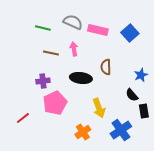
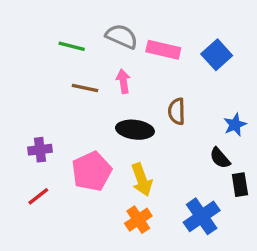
purple cross: (43, 81) -> (40, 150), moved
yellow arrow: (99, 108) -> (142, 180), moved

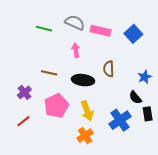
brown line: (85, 88) -> (49, 73), moved
purple cross: (40, 150) -> (24, 92), turned -32
blue cross: (202, 216) -> (120, 120), moved

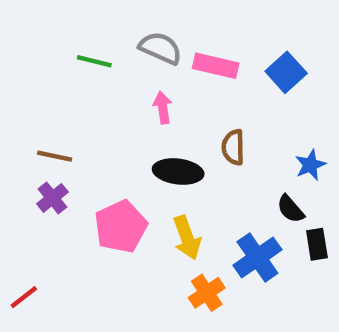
brown line: (49, 73) -> (55, 156), moved
red line: (23, 121) -> (24, 297), moved
orange cross: (85, 136) -> (207, 293), moved

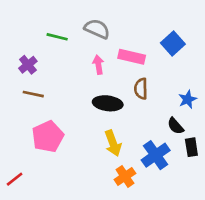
pink rectangle: (216, 66) -> (132, 57), moved
purple cross: (52, 198) -> (28, 65), moved
pink pentagon: (121, 227) -> (48, 137), moved

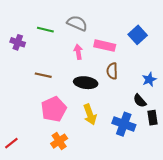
purple cross: (28, 65) -> (18, 42), moved, turned -32
brown line: (33, 94) -> (43, 75), moved
pink pentagon: (48, 137) -> (54, 109), moved
blue cross: (156, 155) -> (124, 124), turned -35
orange cross: (125, 176) -> (59, 141), moved

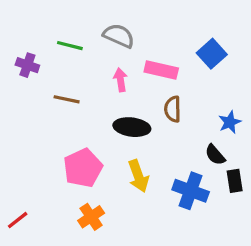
brown line: (43, 75) -> (67, 99), moved

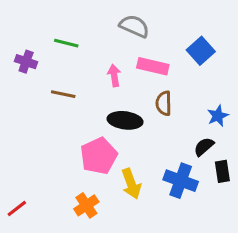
gray semicircle: (119, 36) -> (134, 26), moved
black semicircle: (215, 155) -> (204, 147), turned 90
pink pentagon: (83, 168) -> (99, 156), moved
yellow arrow: (138, 176) -> (131, 184), moved

